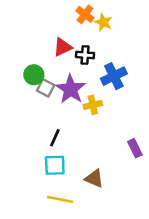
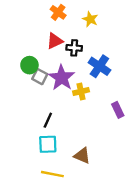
orange cross: (85, 14) -> (58, 12), moved
blue cross: (114, 76) -> (99, 66), turned -30
purple rectangle: (135, 148) -> (118, 110), moved

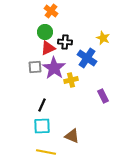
yellow star: (90, 19) -> (103, 38), moved
red triangle: (55, 41) -> (48, 48), moved
green circle: (29, 65) -> (45, 32), moved
gray square: (40, 77) -> (35, 67), turned -32

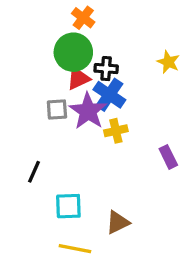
green circle: (45, 32) -> (73, 52), size x1.5
blue cross: (87, 58) -> (109, 95), moved
black line: (42, 105) -> (34, 172), moved
brown triangle: (72, 136) -> (118, 222), turned -49

